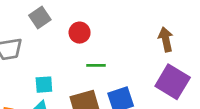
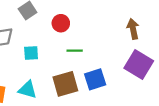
cyan square: (44, 85) -> (31, 53), moved

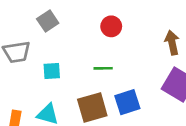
red circle: (61, 23) -> (111, 26), moved

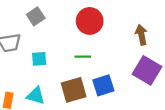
red circle: (111, 26) -> (90, 21), size x1.5

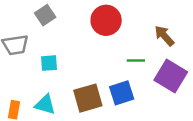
brown arrow: (141, 35) -> (164, 36), turned -30
green line: (83, 57) -> (136, 60), moved

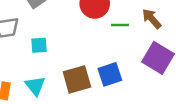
green line: (136, 60) -> (120, 25), moved
cyan triangle: (45, 105) -> (35, 86), turned 35

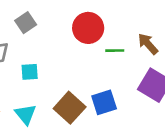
brown square: (77, 79) -> (70, 108), turned -32

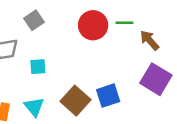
green line: (115, 51) -> (124, 23), moved

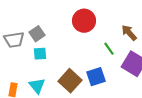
gray square: (34, 20) -> (37, 34), moved
green line: (124, 23) -> (109, 49), moved, turned 56

